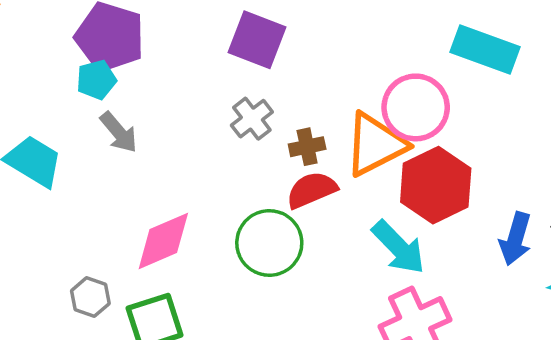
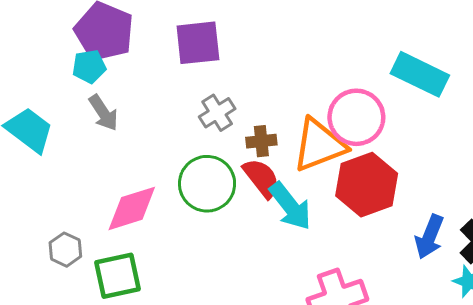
purple square: (257, 40) -> (198, 43), moved, turned -33
red semicircle: (312, 190) -> (261, 178), turned 69
green circle: (269, 243) -> (207, 184), moved
cyan arrow: (399, 247) -> (290, 206), moved

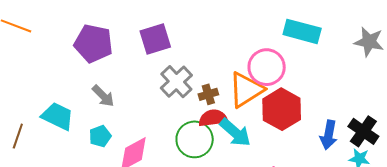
cyan pentagon: (89, 67) -> (100, 136), moved
gray cross: (217, 113) -> (176, 82), size x1.4
red semicircle: (261, 178) -> (213, 118), turned -48
green circle: (207, 184) -> (195, 139), moved

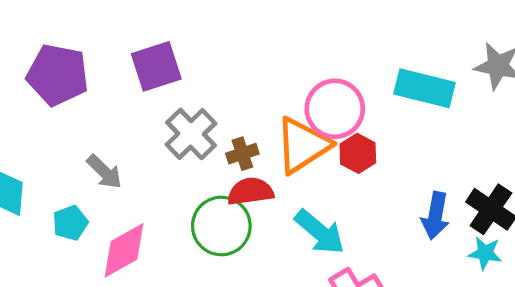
cyan rectangle: (302, 31) -> (424, 88), moved
gray arrow: (103, 96) -> (104, 172), moved
red hexagon: (282, 109) -> (358, 153), moved, size x0.6
cyan arrow: (235, 133) -> (320, 232), moved

